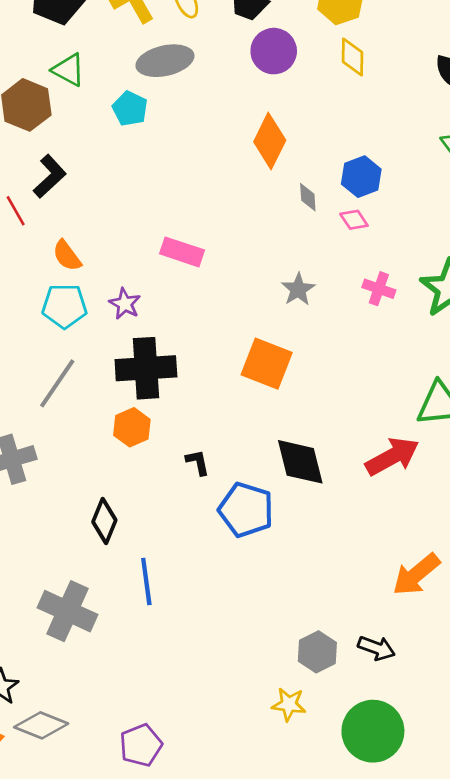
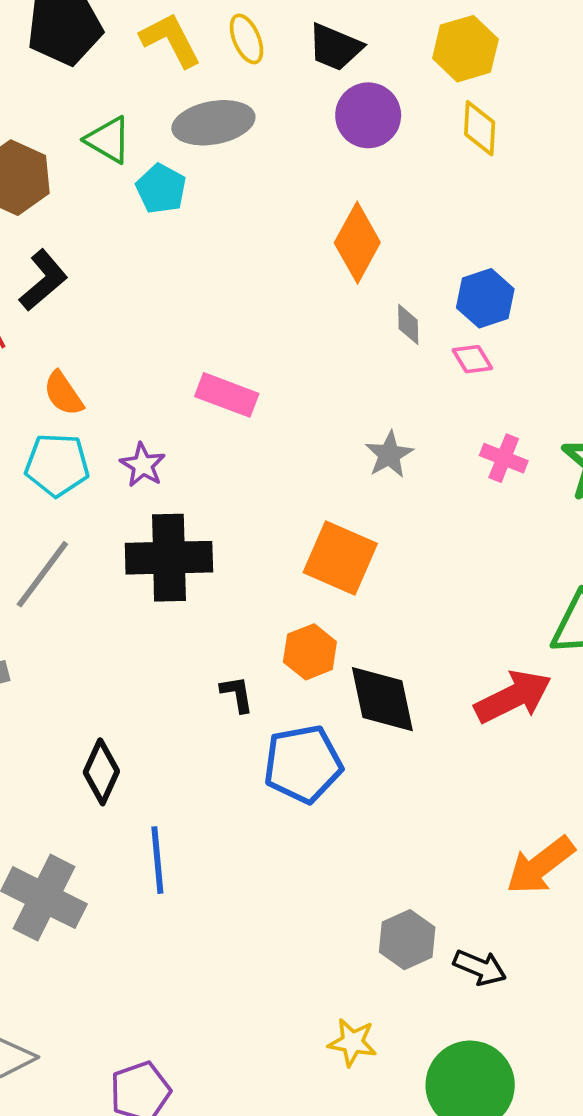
green triangle: (69, 70) -> (108, 140), moved
orange hexagon: (132, 427) -> (310, 652), moved
blue pentagon: (246, 510) -> (303, 764), turned -30
gray hexagon: (317, 652) -> (407, 940), moved

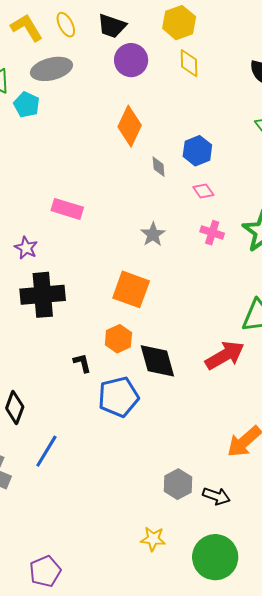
pink diamond: (472, 359) -> (203, 191), moved
blue line: (157, 860) -> (46, 451), turned 40

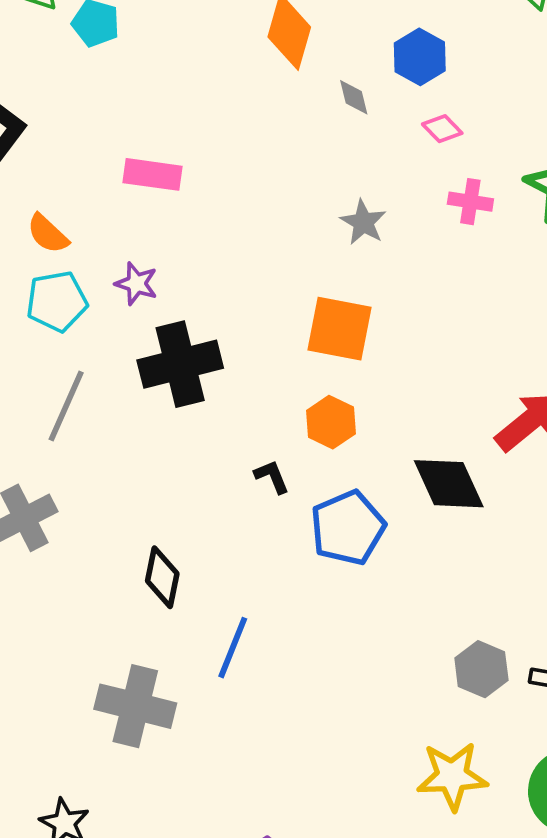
pink rectangle: (67, 209) -> (153, 174), moved
black diamond: (157, 361) -> (449, 484), moved
yellow star: (153, 539) -> (452, 776), size x1.5

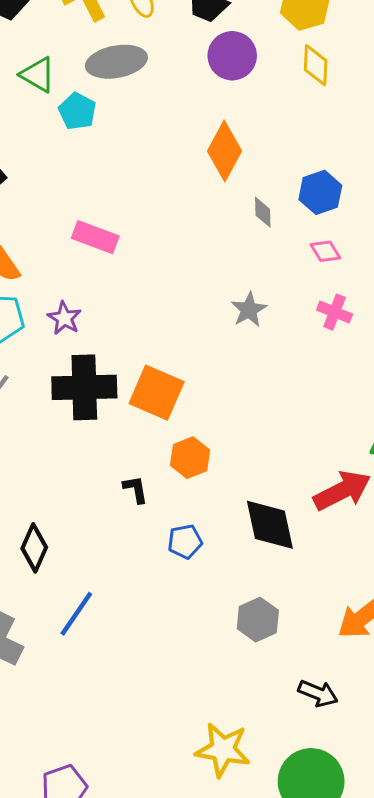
orange square: (339, 329) -> (157, 393), moved
blue pentagon: (348, 528) -> (185, 541), size x0.6
gray hexagon: (481, 669) -> (258, 620), moved

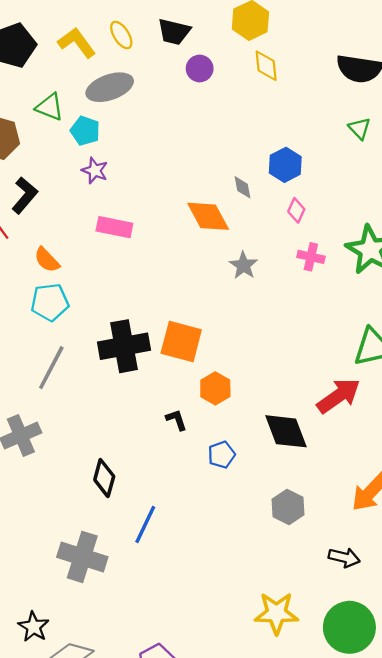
purple circle: (232, 56) -> (200, 69), size x0.7
orange diamond: (224, 151) -> (208, 216), moved, turned -48
pink diamond: (325, 251) -> (296, 210), turned 65
purple star: (64, 318) -> (95, 171), moved

